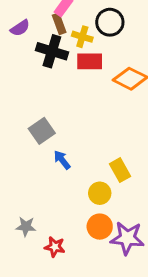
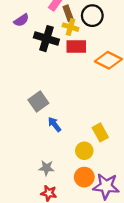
brown rectangle: (59, 24) -> (68, 13), moved
gray star: (26, 227) -> (46, 168), moved

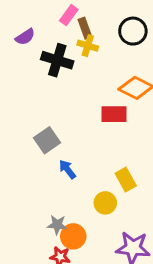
black circle: (92, 16) -> (133, 31), moved
red rectangle: (76, 47) -> (114, 114), moved
orange circle: (84, 177) -> (73, 236), moved

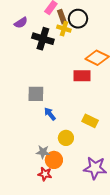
black circle: (133, 31) -> (78, 19), moved
gray square: (47, 140) -> (36, 94), turned 36
yellow rectangle: (126, 180) -> (90, 121), turned -35
yellow circle: (105, 203) -> (66, 138), moved

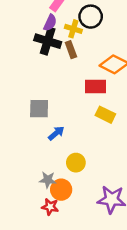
brown rectangle: (62, 17) -> (71, 50), moved
purple semicircle: (21, 23) -> (50, 23), moved, turned -32
blue arrow: (50, 114) -> (56, 133), turned 88
yellow rectangle: (90, 121) -> (105, 115), moved

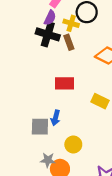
red rectangle: (96, 86) -> (64, 83), moved
gray square: (39, 109) -> (40, 127), moved
blue arrow: (56, 133) -> (56, 118), turned 144

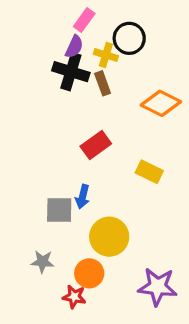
red rectangle: (64, 83) -> (96, 145), turned -36
yellow circle: (73, 144) -> (109, 237), size x1.5
gray star: (48, 160) -> (43, 262), moved

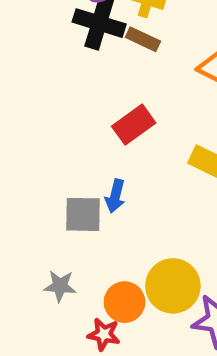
brown rectangle: (103, 83) -> (143, 39), turned -45
yellow circle: (109, 237) -> (173, 286), moved

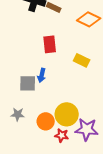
red rectangle: (134, 125) -> (50, 44), turned -60
red star: (104, 334) -> (62, 135), moved

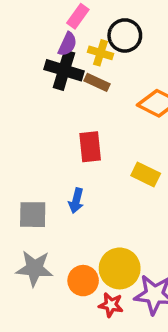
gray square: (28, 83) -> (33, 215), moved
gray star: (18, 114) -> (34, 268), size x1.5

